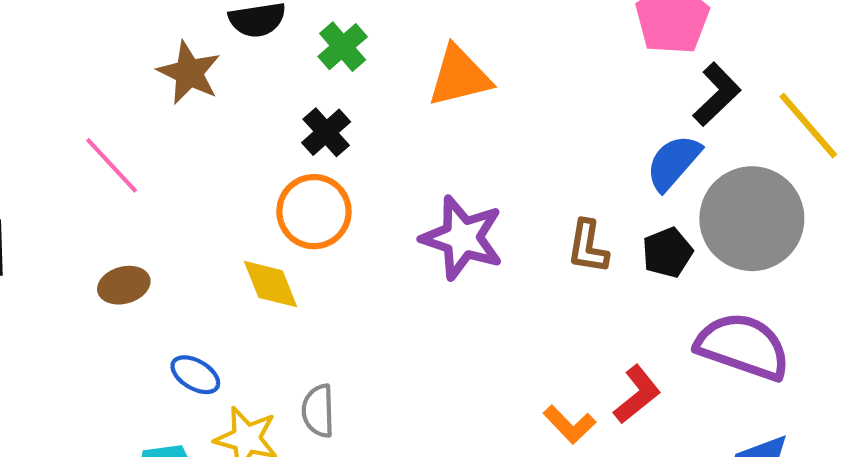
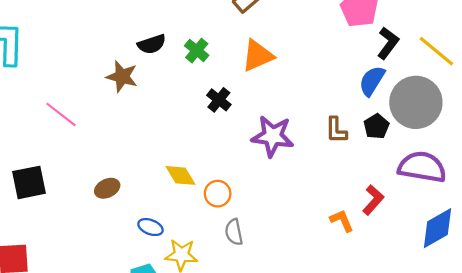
black cross: (326, 132) -> (219, 100), moved
pink line: (112, 165) -> (61, 114), moved
orange circle: (314, 212) -> (218, 194), moved, size x0.7
gray semicircle: (318, 411) -> (234, 232), moved
orange L-shape: (569, 424) -> (342, 221), turned -150

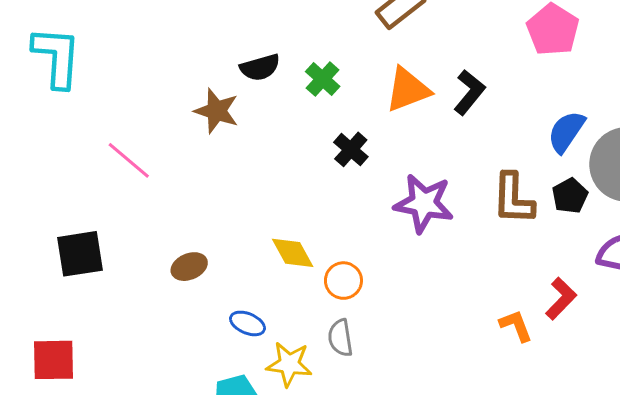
black L-shape: (388, 43) -> (469, 92), moved
brown L-shape: (336, 130) -> (513, 199), size x1.4
gray semicircle: (234, 232) -> (340, 338), moved

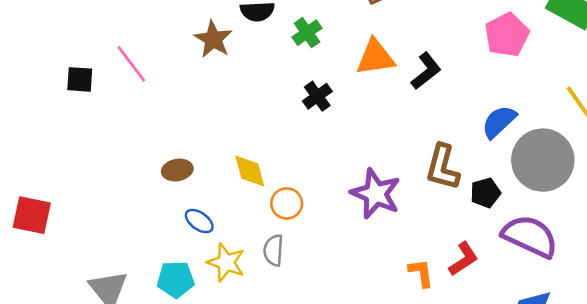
black pentagon: (570, 196) -> (485, 193), moved
purple star: (424, 203) -> (376, 194), moved
black square: (80, 254) -> (80, 79), moved, size x0.7
brown ellipse: (189, 267) -> (177, 170), moved

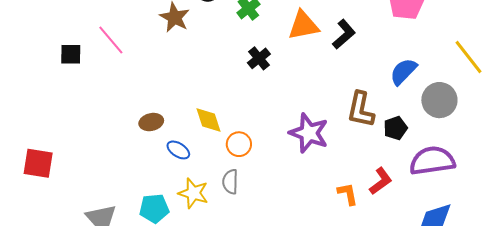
gray circle: (543, 160) -> (439, 100), size x0.7
blue ellipse: (199, 221) -> (178, 150), moved
purple semicircle: (530, 236) -> (432, 161), turned -30

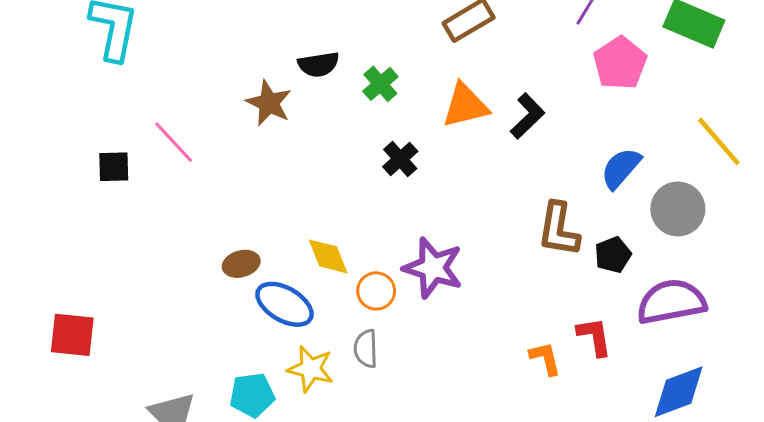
purple star: (309, 133) -> (433, 268), moved
blue ellipse: (178, 150) -> (284, 304), size x1.6
red L-shape: (381, 181) -> (594, 337), turned -60

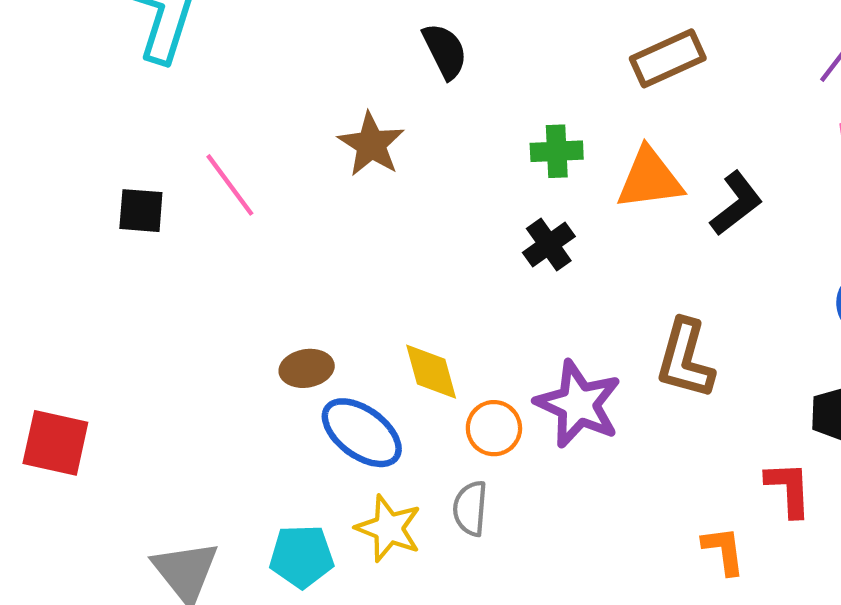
black semicircle: (318, 64) -> (445, 51), moved, turned -114
green cross: (380, 84) -> (557, 151), moved, turned 32
brown L-shape: (559, 229) -> (685, 359), moved
red L-shape: (594, 337) -> (789, 489), moved

